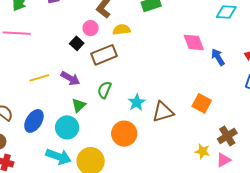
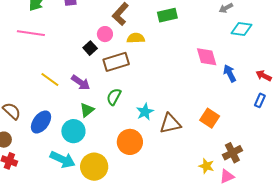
yellow line: (39, 78) -> (50, 79), turned 48

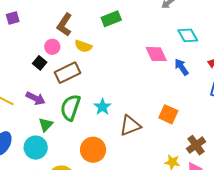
cyan diamond: (242, 29) -> (188, 35), moved, turned 60
yellow semicircle: (136, 38) -> (83, 46), turned -150
green semicircle: (114, 97) -> (70, 107), size x1.5
cyan star: (145, 112) -> (102, 107), moved

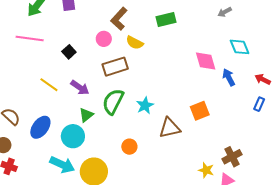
black square: (40, 63) -> (69, 52), moved
orange square: (168, 114) -> (200, 111), moved, turned 36
orange circle: (93, 150) -> (129, 147), size x0.6

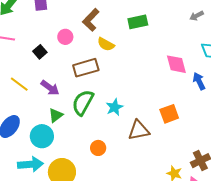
pink circle: (104, 39) -> (65, 37), moved
cyan arrow: (62, 165) -> (31, 164), turned -30

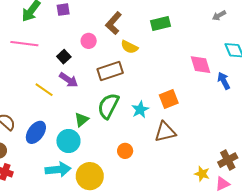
purple arrow: (50, 88) -> (69, 80), moved
orange square: (169, 114) -> (169, 99), moved

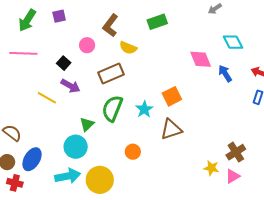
blue ellipse: (36, 132) -> (32, 159), moved

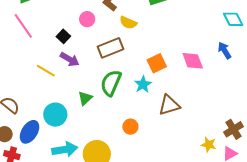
pink line: (23, 53) -> (23, 26), turned 52
pink diamond: (201, 59) -> (193, 61), moved
orange square: (172, 96) -> (157, 63), moved
cyan circle: (76, 147) -> (55, 115), moved

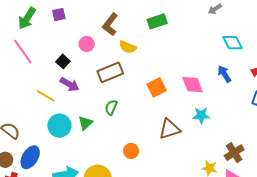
green semicircle: (111, 83) -> (111, 107), size x0.6
cyan star: (143, 84) -> (201, 115), moved, turned 30
cyan circle: (55, 115) -> (59, 126), moved

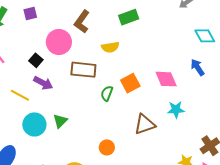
pink circle: (87, 44) -> (59, 42), size x1.6
yellow semicircle: (128, 47) -> (110, 47), moved, turned -30
brown rectangle: (110, 72) -> (83, 70), turned 30
green semicircle: (111, 107) -> (107, 93), moved

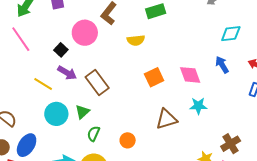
cyan diamond: (205, 36) -> (231, 34), turned -70
brown rectangle: (83, 70) -> (97, 83), moved, turned 45
green semicircle: (107, 93) -> (93, 134), moved

